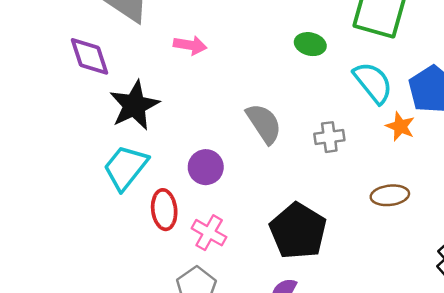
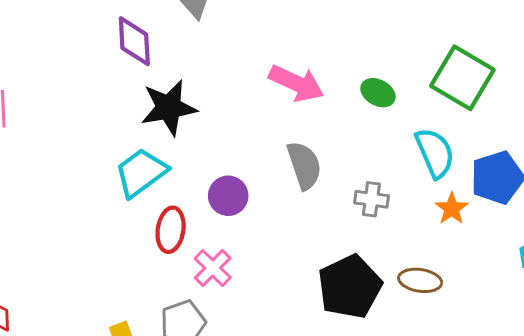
pink arrow: (190, 45) -> (296, 83), moved, size x1.5
black pentagon: (298, 231) -> (350, 287), moved

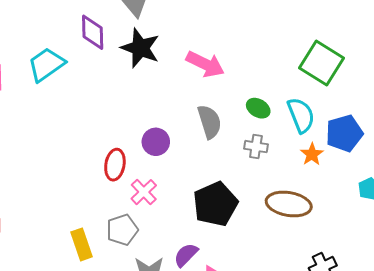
green ellipse: (378, 93) -> (258, 108), moved
black star: (169, 108) -> (140, 48), moved, turned 30
cyan trapezoid: (141, 173) -> (46, 64), moved
brown ellipse: (420, 280) -> (289, 204), size x1.5
black pentagon: (350, 287) -> (215, 204), moved

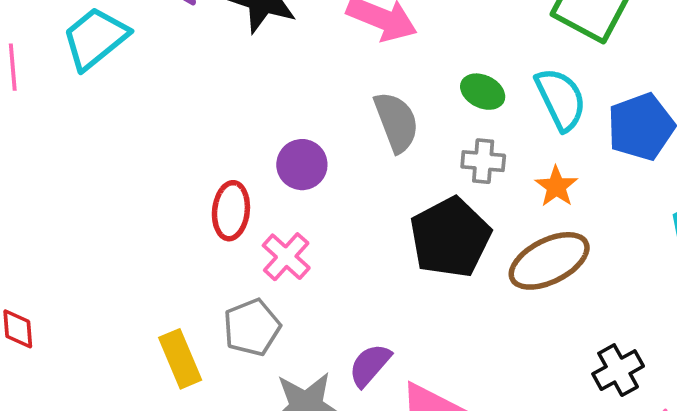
orange star: (312, 154) -> (556, 186), moved
black pentagon: (215, 204) -> (450, 237), moved
brown ellipse: (289, 204) -> (549, 261), turned -33

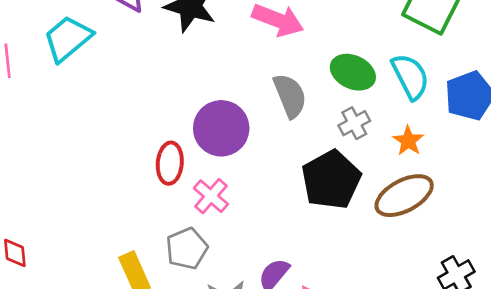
green ellipse: (483, 92) -> (353, 72), size x1.4
gray cross: (483, 161) -> (354, 123), turned -32
purple circle: (302, 165) -> (221, 128), size x1.5

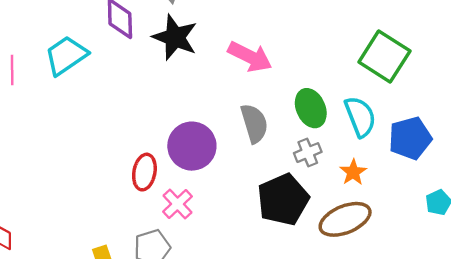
green ellipse: (353, 72) -> (311, 108), turned 36

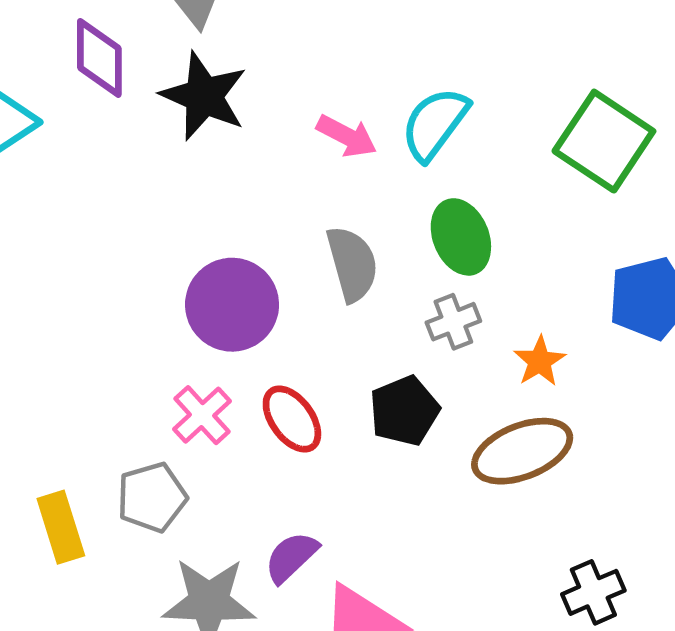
pink arrow: (250, 57) -> (347, 136), size x0.7
cyan semicircle: (360, 117) -> (435, 124), moved, turned -123
red ellipse: (144, 172) -> (292, 419), moved, turned -48
black pentagon: (283, 200) -> (404, 411), size x0.7

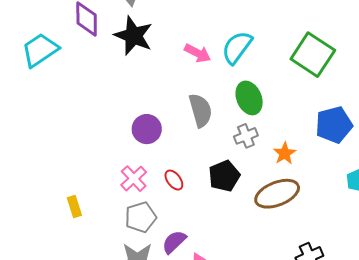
purple circle: (232, 305) -> (147, 129), size x0.7
red ellipse: (292, 419) -> (174, 180), size x0.7
gray pentagon: (152, 497) -> (141, 217), moved
yellow rectangle: (61, 527) -> (74, 206), moved, size x0.7

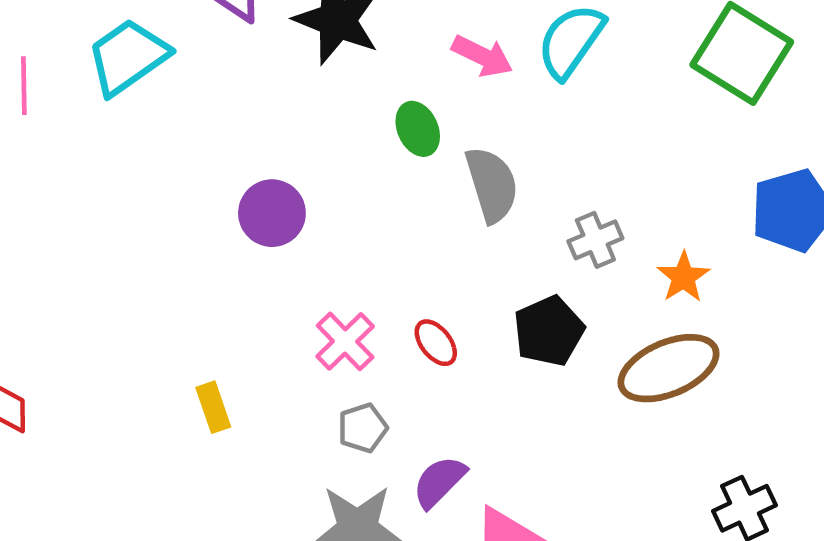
green ellipse: (249, 98) -> (418, 129), moved, size x0.7
purple circle: (147, 129) -> (272, 213), moved
gray pentagon: (141, 217) -> (363, 428), size x0.7

